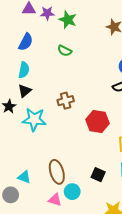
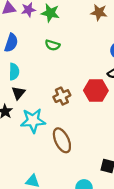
red hexagon: (97, 121) -> (96, 91), moved
brown ellipse: (57, 172) -> (62, 140), moved

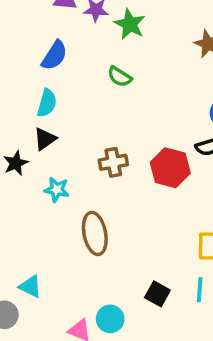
cyan star: (33, 121) -> (57, 189), size x0.6

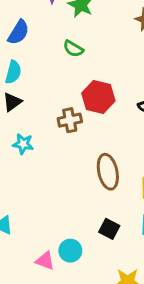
red hexagon: (170, 168) -> (98, 97), moved
brown ellipse: (95, 233) -> (108, 172), moved

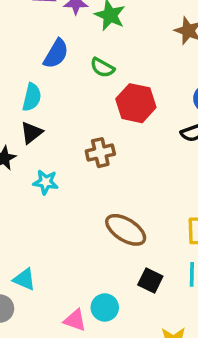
blue semicircle: (19, 32) -> (56, 54), moved
red hexagon: (98, 97) -> (136, 103), moved
brown ellipse: (108, 172) -> (126, 230), moved, turned -44

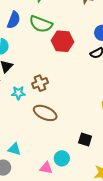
green semicircle: (102, 68) -> (41, 24), size x1.6
brown cross: (100, 153) -> (40, 83), moved
brown ellipse: (126, 230) -> (45, 113), moved

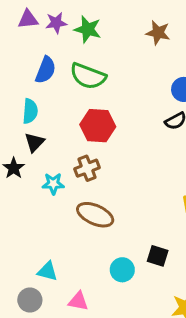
red hexagon: (62, 41) -> (98, 126), moved
cyan circle: (62, 158) -> (122, 270), moved
pink triangle: (46, 168) -> (78, 301), moved

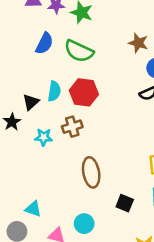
brown star: (158, 33) -> (138, 43), moved
cyan semicircle: (30, 111) -> (54, 91), moved
brown ellipse: (95, 215) -> (91, 172), moved, turned 52
cyan circle: (122, 270) -> (84, 224), moved

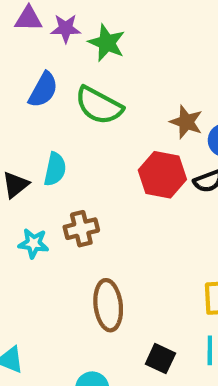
brown star: (138, 43) -> (186, 122), moved
red hexagon: (84, 92) -> (162, 175), moved

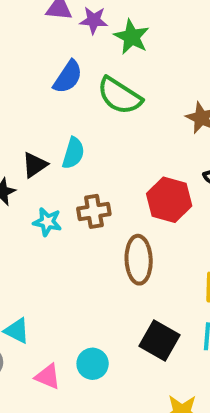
red hexagon: (162, 175) -> (169, 200), moved
brown ellipse: (108, 305) -> (139, 260), moved
black square: (160, 359) -> (160, 341), size x1.4

